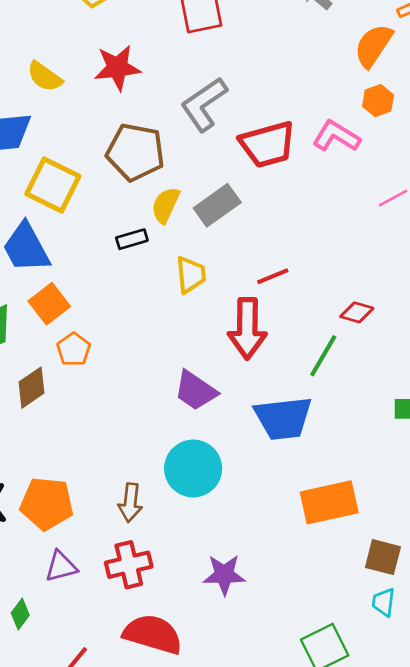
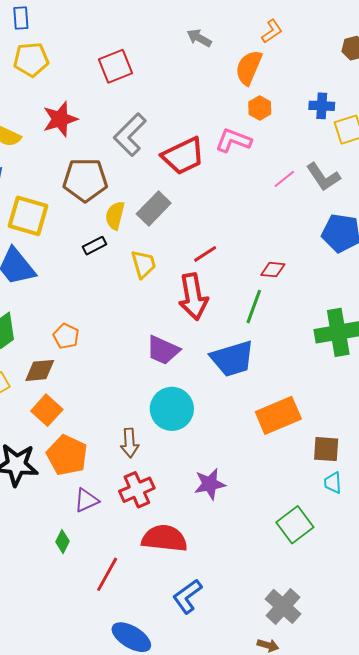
orange square: (49, 304) -> (47, 410), moved
brown diamond: (32, 388) -> (40, 370), turned 40
orange pentagon: (47, 504) -> (67, 455), turned 30

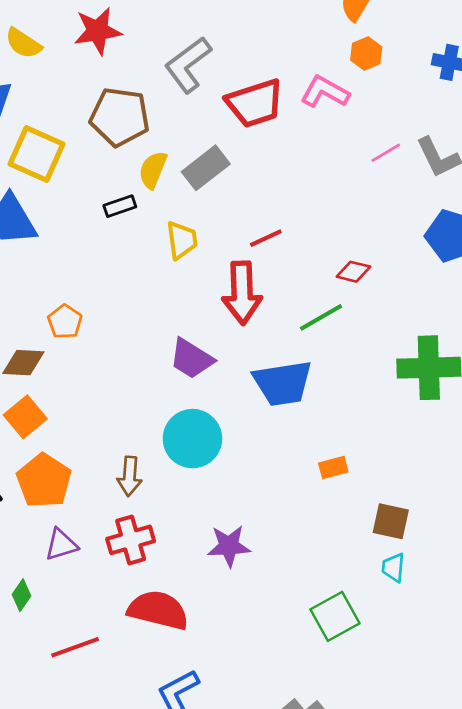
green line: (254, 307) -> (321, 317), turned 32
orange rectangle: (278, 415) -> (333, 467), size x0.5
red line: (107, 574) -> (75, 647), turned 33

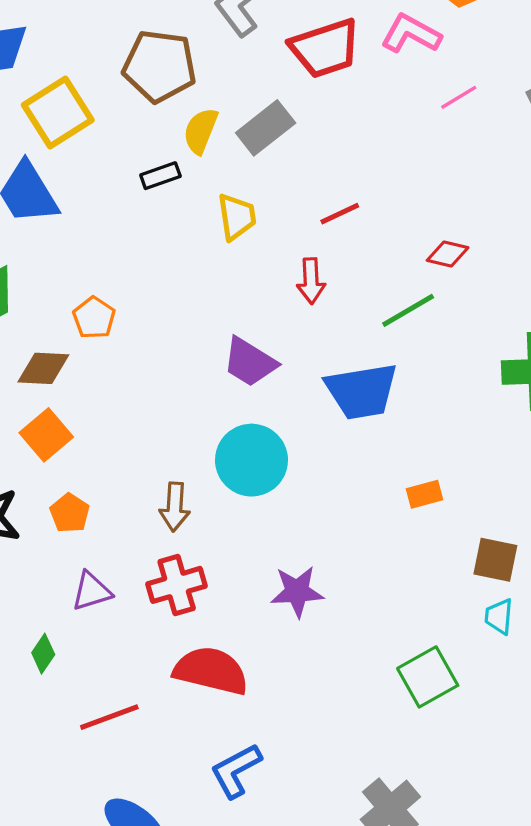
pink line: (386, 153) -> (459, 97), moved
yellow square: (37, 154) -> (58, 112), turned 34
red arrow: (242, 293) -> (311, 281), size x0.6
orange pentagon: (44, 481) -> (70, 513), size x0.6

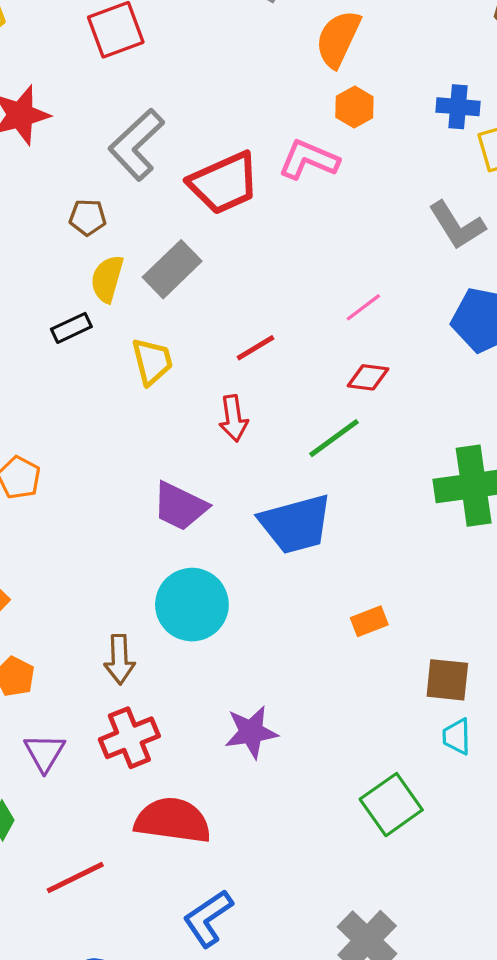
brown pentagon: (160, 66) -> (88, 217), moved, size x0.5
pink line: (459, 97) -> (363, 307), moved
purple triangle: (91, 591) -> (44, 753), turned -36

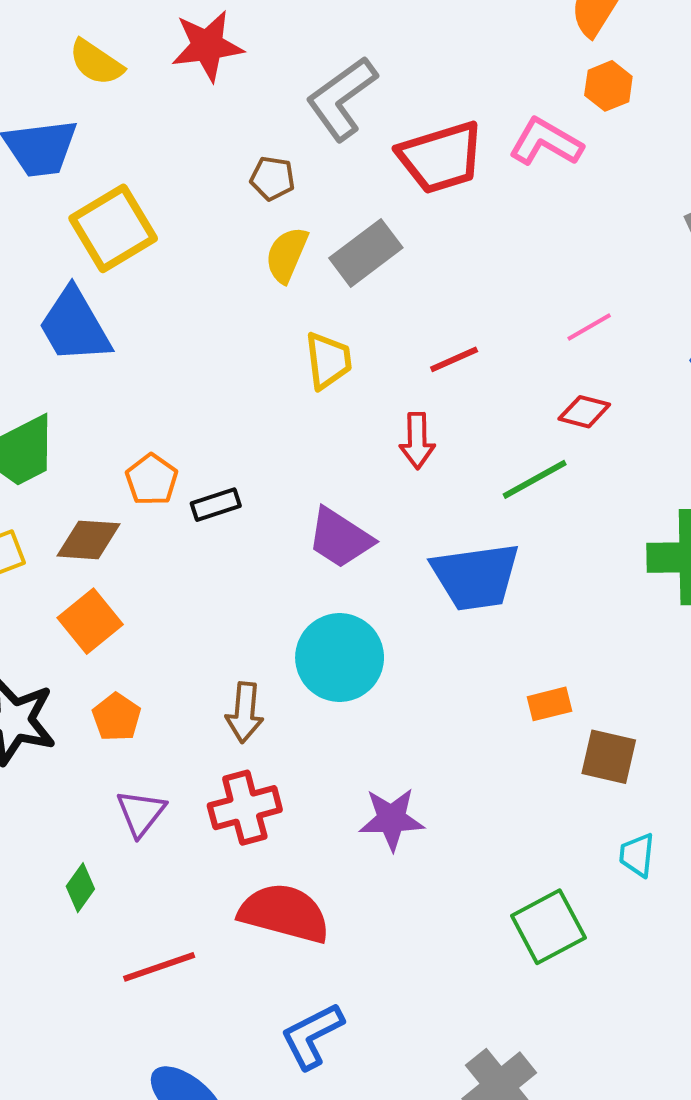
black rectangle: (71, 328) -> (216, 505), moved
brown square: (447, 680) -> (609, 757), moved

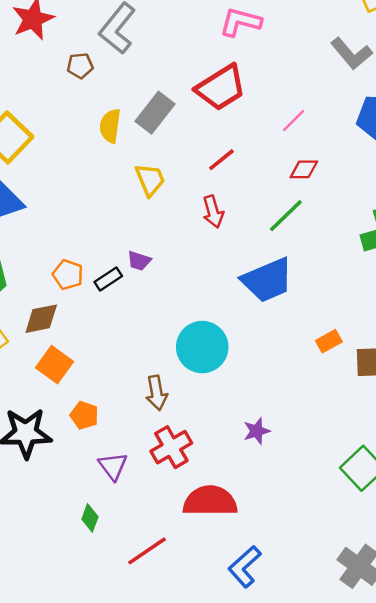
red trapezoid: (441, 157) -> (221, 88), moved
brown pentagon: (272, 178) -> (80, 66), moved
purple trapezoid: (340, 538) -> (139, 261), moved, size x0.6
purple star: (392, 819) -> (257, 431), size x0.7

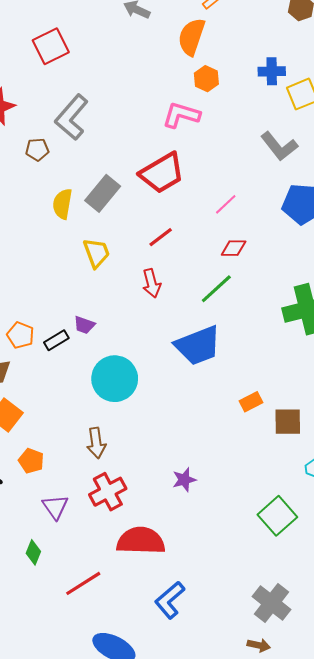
cyan circle: (202, 347) -> (115, 379), moved

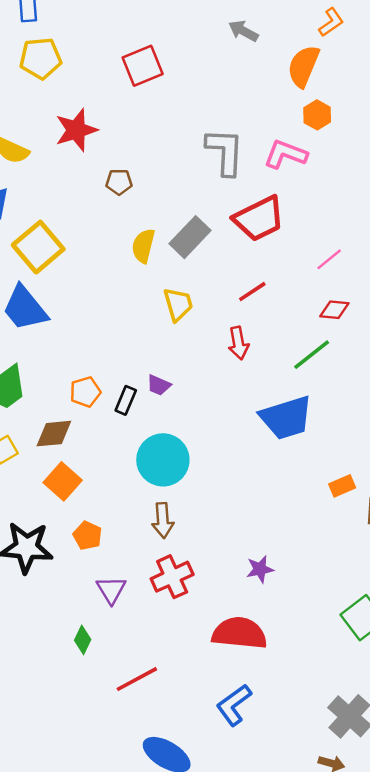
gray L-shape: (72, 117) -> (225, 152), moved, turned 138
orange pentagon: (20, 335) -> (85, 392), turned 30
black rectangle: (56, 340) -> (126, 400), turned -40
cyan circle: (115, 379) -> (163, 460), moved
red semicircle: (141, 541) -> (239, 633), moved

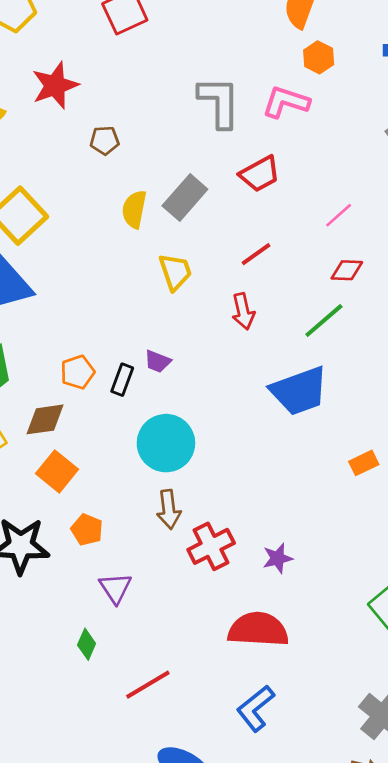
red trapezoid: (259, 219) -> (260, 174), size x0.7
red cross: (172, 577) -> (211, 546), moved

